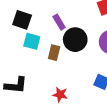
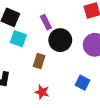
brown rectangle: (54, 53) -> (39, 61), moved

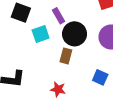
cyan square: (18, 39) -> (41, 34), moved, turned -35
brown rectangle: (39, 61) -> (66, 56), moved

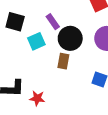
red star: (58, 89) -> (37, 98), moved

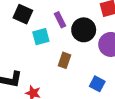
black circle: (70, 38) -> (84, 30), moved

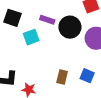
purple rectangle: (60, 20) -> (47, 20), turned -40
brown rectangle: (65, 60) -> (62, 77), moved

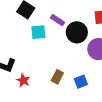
blue square: (87, 76) -> (81, 82), turned 32

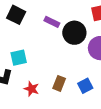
cyan square: (38, 32) -> (19, 58), moved
red star: (23, 80) -> (31, 89), moved

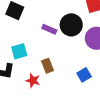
purple rectangle: (52, 22) -> (49, 29), moved
brown rectangle: (59, 83) -> (47, 66), moved, turned -40

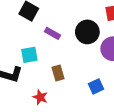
purple rectangle: (49, 29) -> (53, 33), moved
red star: (33, 80) -> (40, 97), moved

